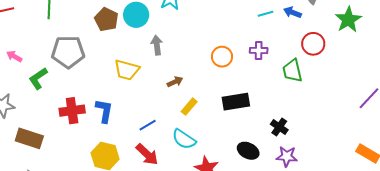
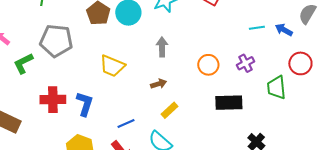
gray arrow: (157, 45) -> (162, 47), moved
purple cross: (259, 50) -> (245, 63), turned -36
black rectangle: (236, 102) -> (229, 103), moved

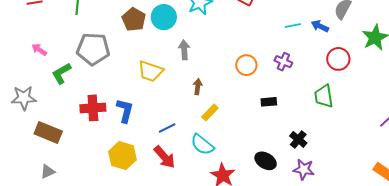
gray arrow: (162, 47) -> (184, 50), moved
purple cross: (245, 63) -> (283, 62), turned -36
brown arrow: (159, 84) -> (198, 87), turned -63
green trapezoid: (277, 88) -> (324, 96), moved
black rectangle: (229, 103) -> (269, 102), size x0.6

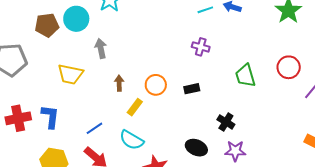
brown pentagon: (134, 19) -> (47, 25), turned -30
red circle: (338, 59) -> (289, 67), moved
orange circle: (246, 65) -> (156, 85), moved

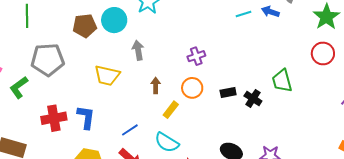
purple cross: (201, 47) -> (196, 56), moved, turned -36
red circle: (289, 67) -> (323, 53), moved
black cross: (226, 122) -> (253, 98), moved

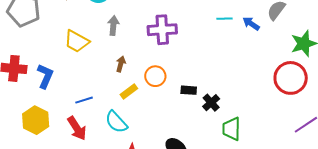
red circle: (323, 53) -> (291, 78), size x1.4
purple cross: (196, 56) -> (162, 30), moved, size x1.6
green trapezoid: (282, 81) -> (231, 129), moved

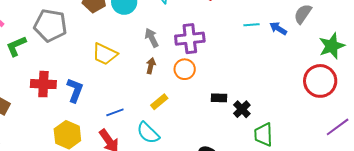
gray arrow: (113, 26) -> (152, 38), moved, turned -30
brown arrow: (121, 64) -> (151, 66), moved
orange circle: (155, 76) -> (185, 69), moved

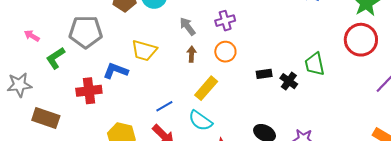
purple cross: (190, 39) -> (225, 21), size x0.7
blue L-shape: (75, 90) -> (116, 71), moved, turned -80
yellow rectangle: (159, 102) -> (206, 88), size x1.4
green trapezoid: (263, 135) -> (315, 64), moved

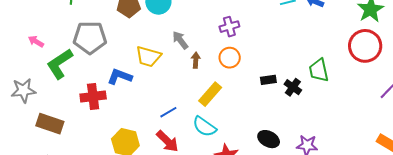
gray arrow: (188, 26) -> (180, 40), moved
green L-shape: (55, 58) -> (60, 64), size x1.4

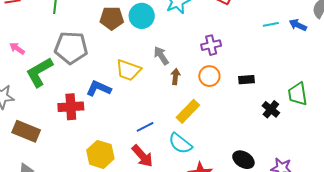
black rectangle: (268, 80) -> (246, 80), moved

